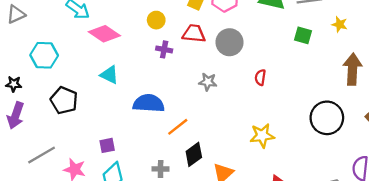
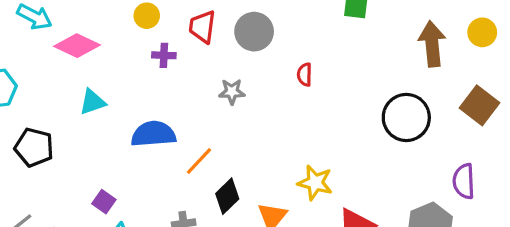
red trapezoid: (194, 34) -> (202, 27), turned -80
cyan triangle: (109, 75) -> (92, 102), turned -36
yellow star: (262, 136) -> (315, 183), moved, turned 30
purple square: (107, 145) -> (104, 202), turned -35

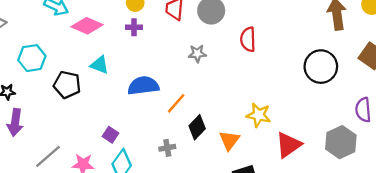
purple cross: (164, 55) -> (134, 27), moved
red semicircle: (305, 75) -> (248, 39), size x1.5
cyan triangle: (92, 102) -> (99, 65), turned 42
black pentagon: (34, 147) -> (67, 85), moved

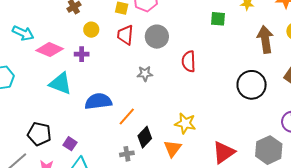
purple cross: (134, 27) -> (82, 54), moved
cyan triangle: (99, 65) -> (60, 83), size x1.4
black pentagon: (67, 85) -> (39, 134), moved
yellow star: (259, 115) -> (185, 123), moved
gray cross: (167, 148) -> (127, 154), moved

